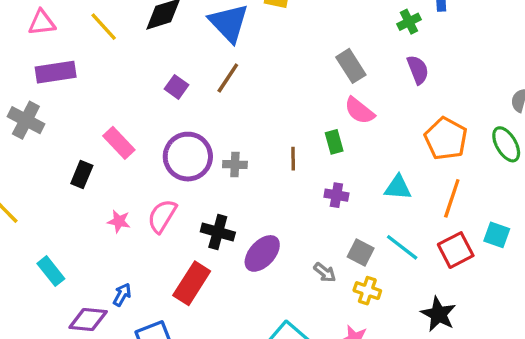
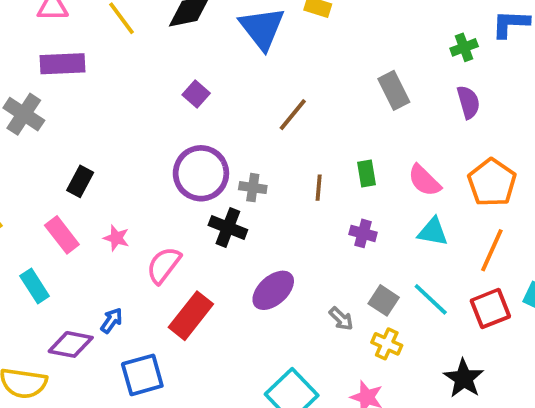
brown line: (228, 78) -> (293, 115), moved
pink semicircle: (359, 111) -> (424, 181), moved
pink rectangle: (119, 143) -> (62, 235), moved
pink semicircle: (162, 216) -> (164, 265), moved
black cross: (218, 232) -> (228, 228), moved

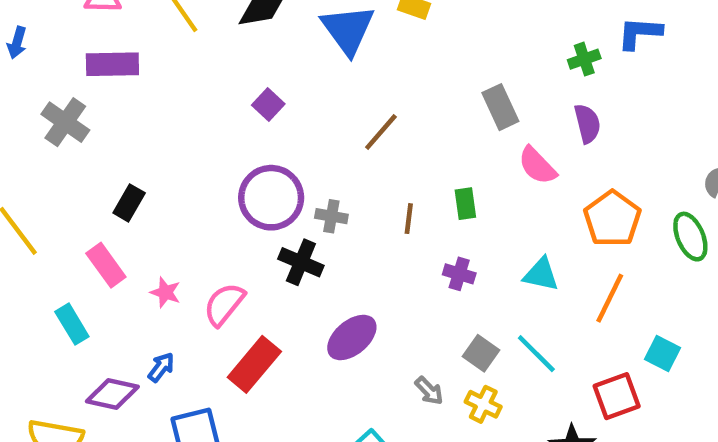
pink semicircle: (424, 181) -> (537, 166), moved
pink star: (116, 238) -> (165, 292), moved
red square: (490, 308) -> (617, 396), moved
gray arrow: (341, 319) -> (429, 391), moved

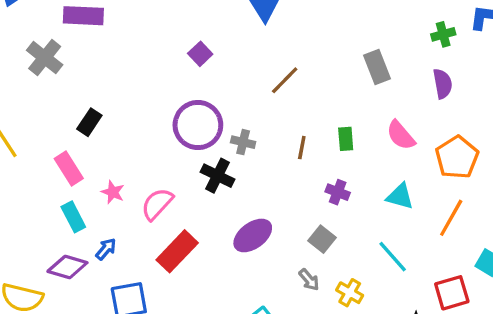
pink semicircle: (537, 166) -> (401, 135), moved
cyan rectangle: (72, 324) -> (73, 217), moved
gray square: (481, 353) -> (322, 239), moved

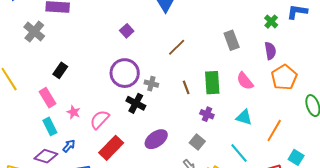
green cross: (443, 34) -> (271, 22), turned -32
green rectangle: (346, 139) -> (212, 83), size x1.6
brown line: (302, 148) -> (186, 87), turned -32
orange pentagon: (457, 157) -> (284, 77), moved

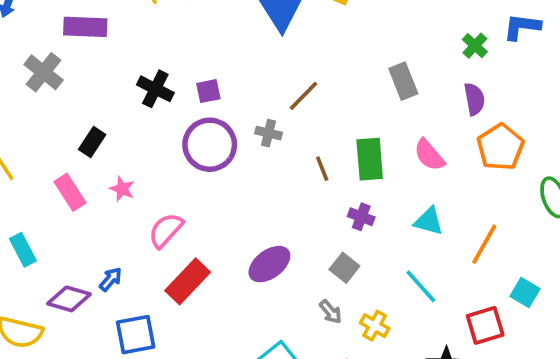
purple square: (127, 31) -> (208, 91), moved, turned 32
gray cross: (151, 84) -> (269, 133), moved
black cross: (136, 103) -> (155, 89), moved
pink star: (74, 112) -> (122, 189), moved
cyan rectangle: (50, 126) -> (23, 250), moved

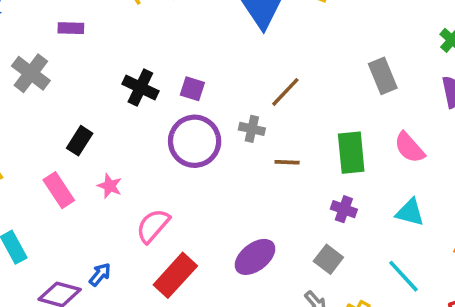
purple rectangle: (85, 27) -> (71, 28), size x0.6
purple square: (208, 91) -> (192, 89), turned 30
brown line: (322, 169) -> (287, 162), moved, turned -65

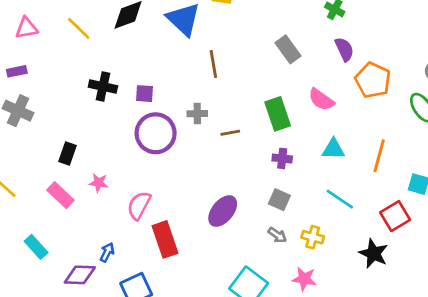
purple rectangle: (71, 28) -> (17, 71), moved
black cross: (140, 87) -> (103, 86), moved
brown line: (285, 92) -> (213, 64), moved, turned -40
red rectangle: (175, 275) -> (165, 239), turned -48

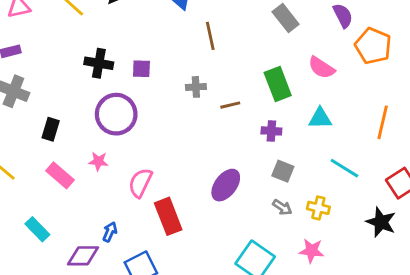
purple circle: (156, 133) -> (116, 114), moved
cyan triangle: (333, 149) -> (320, 118), moved
black rectangle: (67, 154) -> (51, 129), moved
purple cross: (282, 158) -> (271, 131), moved

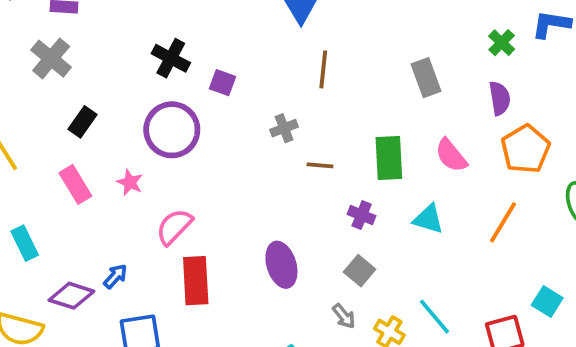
gray cross: (196, 87) -> (284, 128), turned -36
orange line: (383, 122) -> (503, 222), moved
cyan line: (344, 168) -> (435, 317), moved
purple ellipse: (226, 185) -> (281, 265), turned -72

